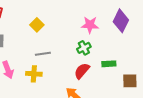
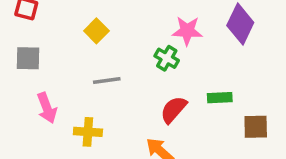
green cross: (84, 48) -> (167, 58), moved, turned -32
yellow cross: (34, 74) -> (88, 132), moved

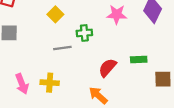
green cross: (167, 58) -> (84, 33), moved, turned -35
pink arrow: (47, 108) -> (22, 84), moved

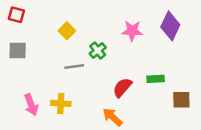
green cross: (84, 33) -> (98, 50), turned -35

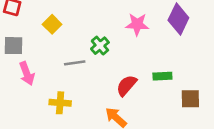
yellow square: (67, 31) -> (52, 24), moved
pink arrow: (31, 105) -> (27, 74), moved

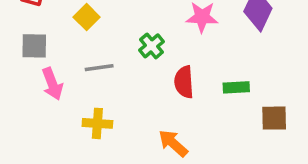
gray line: (75, 63) -> (99, 68), moved
red semicircle: (127, 85) -> (184, 82), moved, turned -45

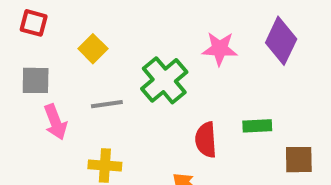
green cross: (151, 46) -> (164, 80), size x1.6
red semicircle: (184, 82) -> (206, 140), moved

